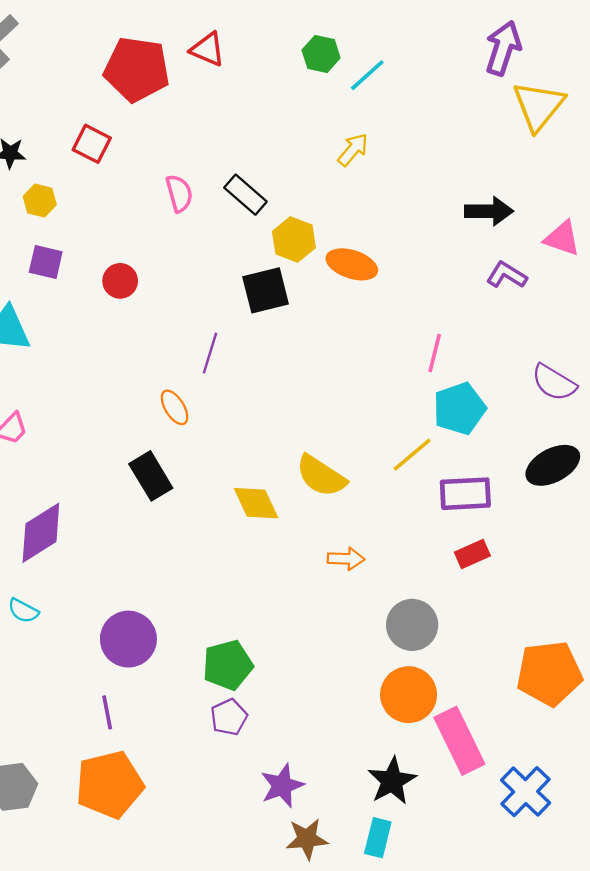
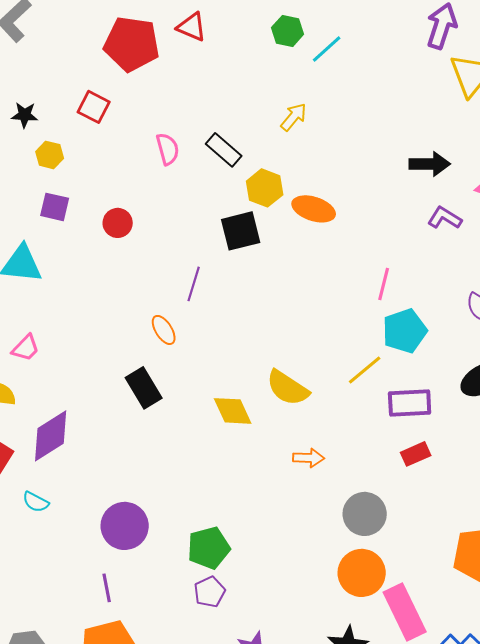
yellow arrow: (353, 150) -> (294, 117), moved

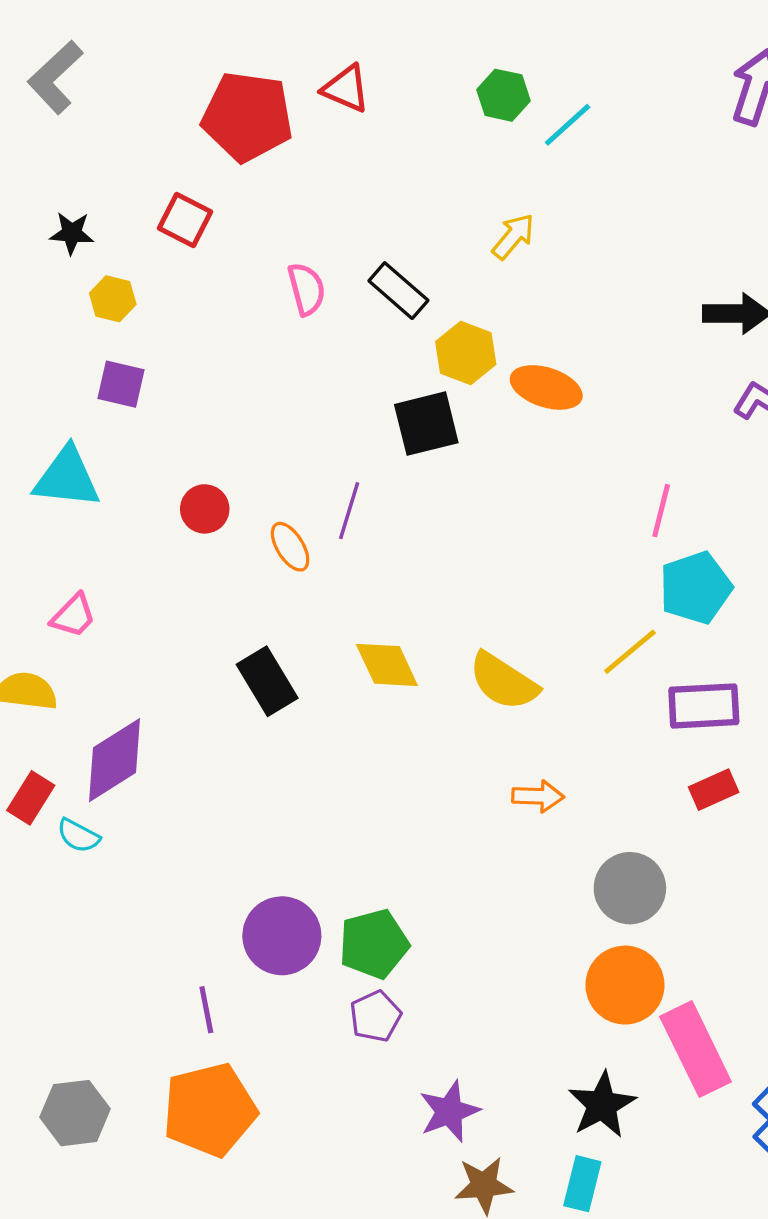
red circle: (118, 223) -> (205, 509), moved
orange ellipse: (164, 330) -> (290, 547), moved
yellow diamond: (233, 411) -> (387, 665), moved
cyan semicircle: (36, 502) -> (78, 836), moved
purple circle: (125, 526) -> (282, 936), moved

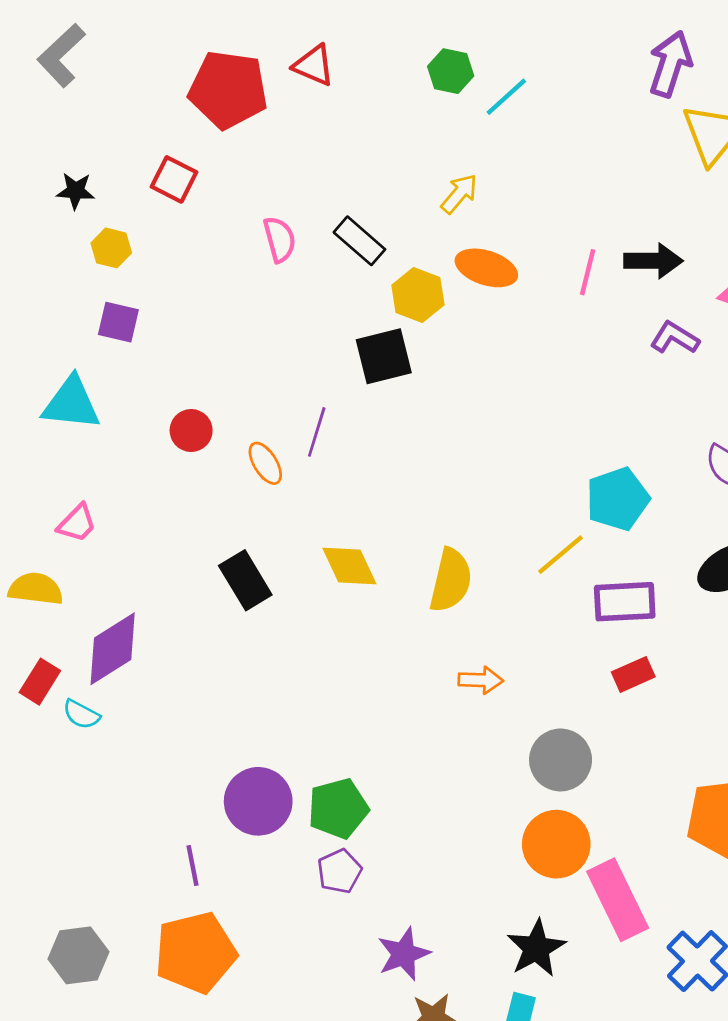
orange ellipse: (546, 387) -> (486, 268), moved
pink line: (661, 511) -> (588, 272), moved
yellow semicircle: (503, 681) -> (451, 580), turned -110

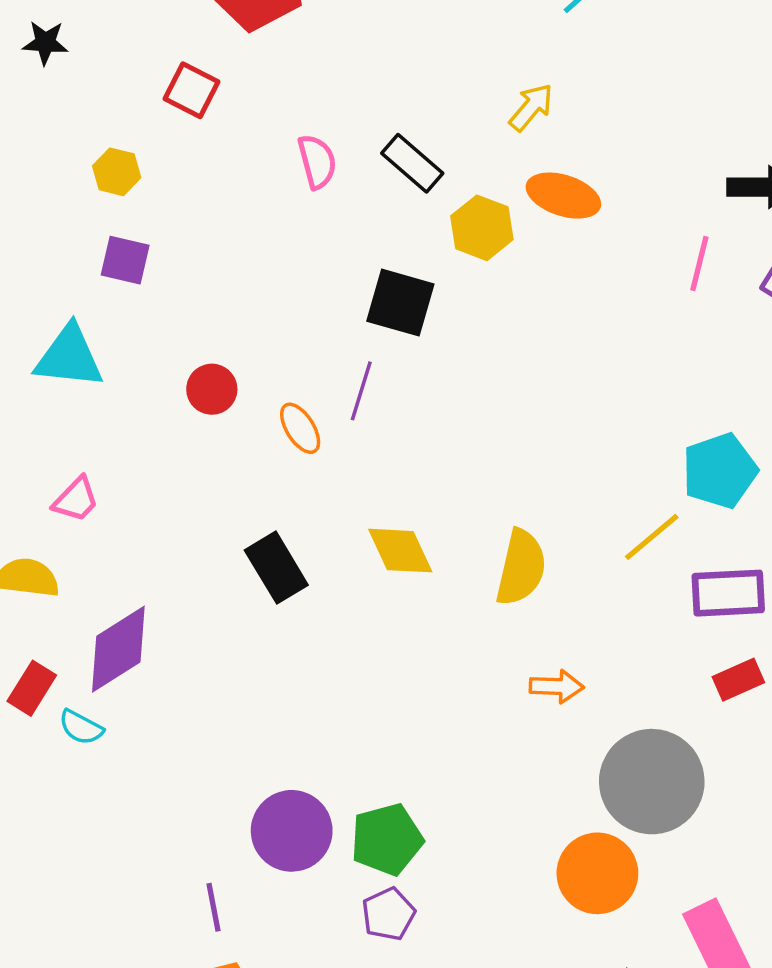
black star: (76, 191) -> (45, 43), moved
pink line: (588, 272) -> (699, 263), moved
black square: (384, 356) -> (400, 303), moved, turned 30
gray circle: (561, 760) -> (652, 782), size x1.4
orange circle: (556, 844) -> (597, 873), moved

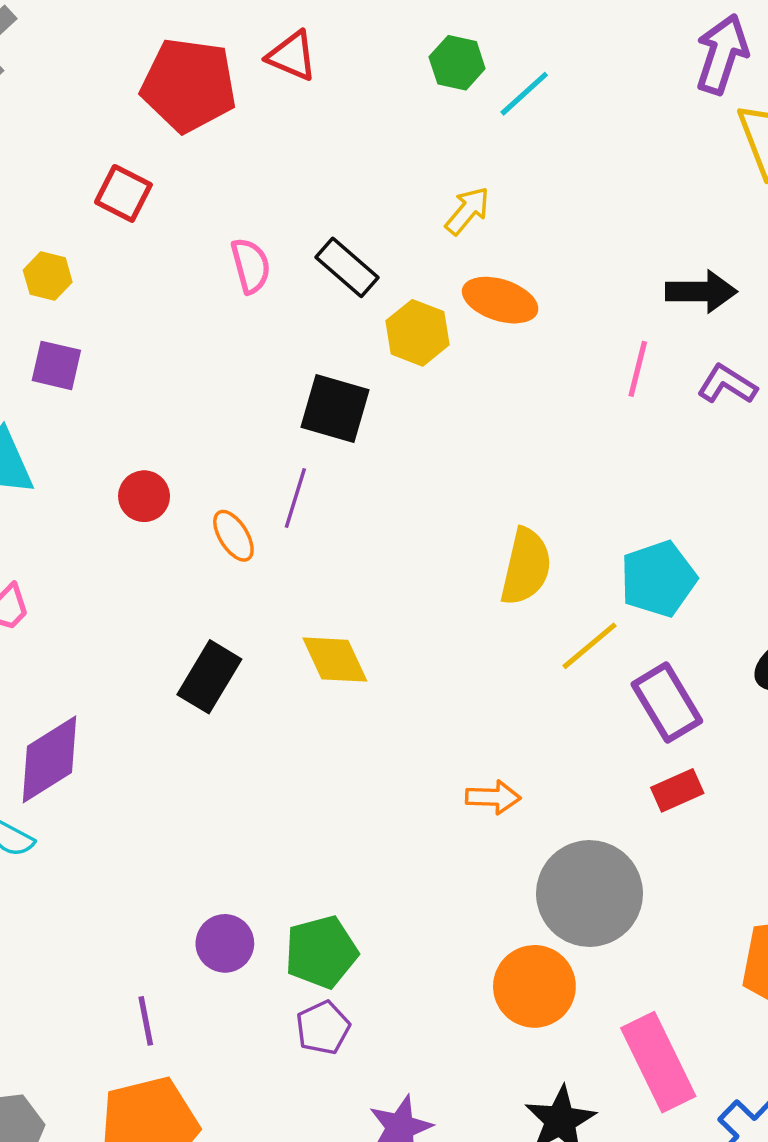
black rectangle: (276, 568) -> (209, 677), turned 62
yellow semicircle: (521, 568) -> (526, 567), moved
purple rectangle: (728, 593) -> (667, 703), turned 62
purple circle: (292, 831) -> (225, 943), size x0.7

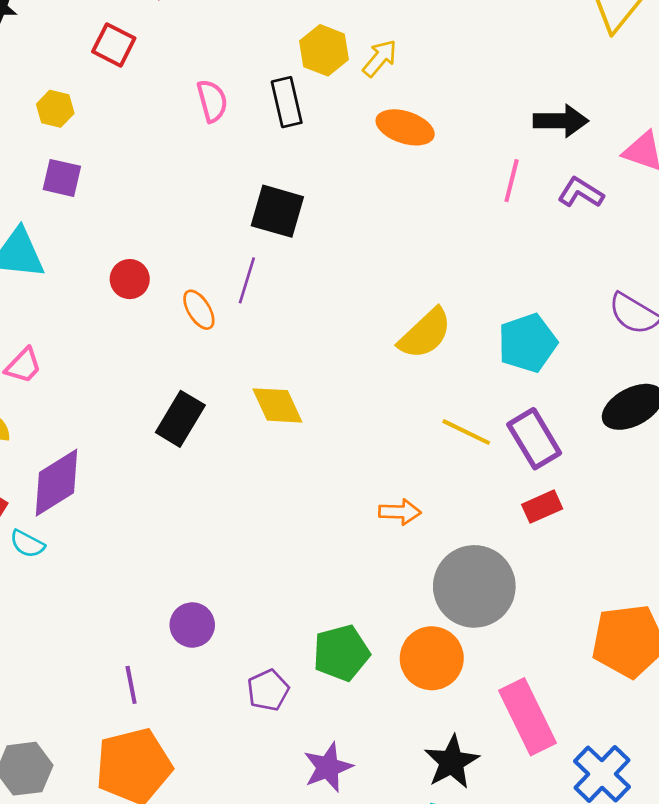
black rectangle: (347, 267) -> (287, 102), turned 36
yellow hexagon: (418, 333) -> (324, 50), moved
yellow semicircle: (526, 567) -> (425, 334), turned 34
yellow line: (590, 646) -> (466, 432), moved, turned 66
green pentagon: (321, 952) -> (341, 653), moved

